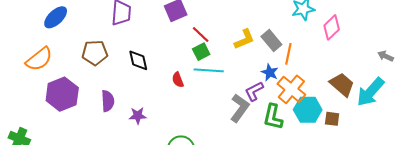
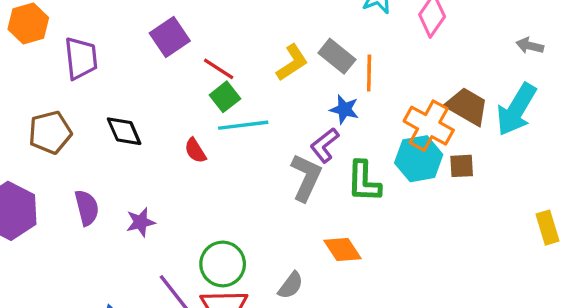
orange cross: (291, 89) -> (429, 126), moved

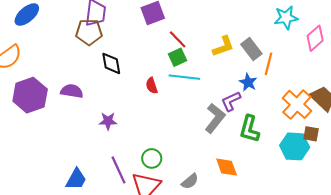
brown pentagon: (50, 132) -> (89, 32), moved
cyan hexagon: (419, 159) -> (295, 146), moved
purple semicircle: (87, 208) -> (72, 91), moved, turned -80
green circle: (223, 264) -> (152, 158), size x0.7

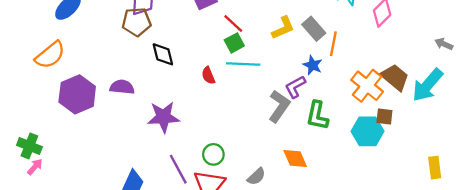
purple star: (108, 121) -> (163, 117), size x1.6

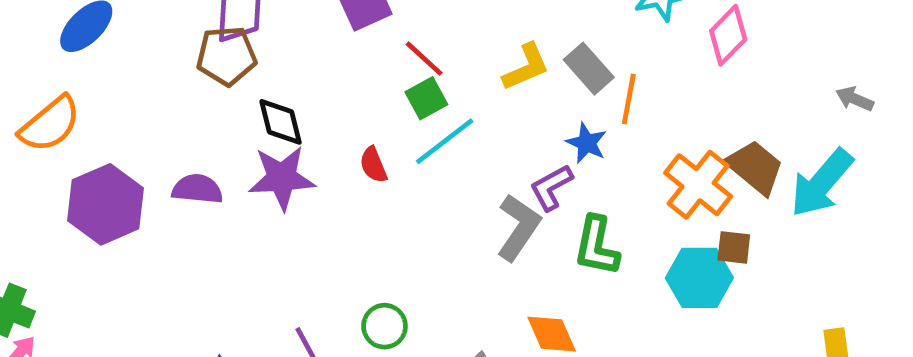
cyan line: (243, 64) -> (445, 141), turned -40
purple star: (163, 117) -> (282, 178), moved

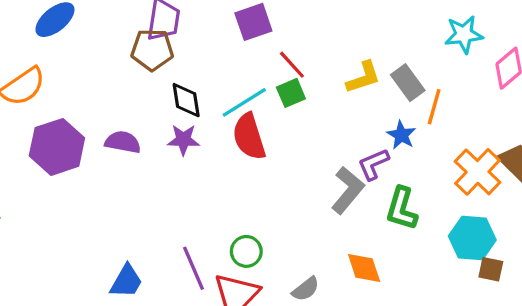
cyan line: (445, 141) -> (244, 102), moved
red semicircle: (373, 165) -> (249, 137), size x1.8
purple star: (282, 178) -> (183, 140), size x0.7
brown square: (734, 247) -> (491, 269), moved

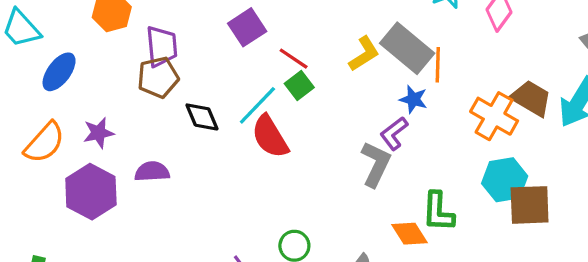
gray rectangle: (408, 83) -> (407, 48), size x1.5
purple star: (183, 140) -> (98, 133), moved
green L-shape: (402, 209) -> (438, 212), moved
brown square: (491, 269) -> (530, 205), size x1.8

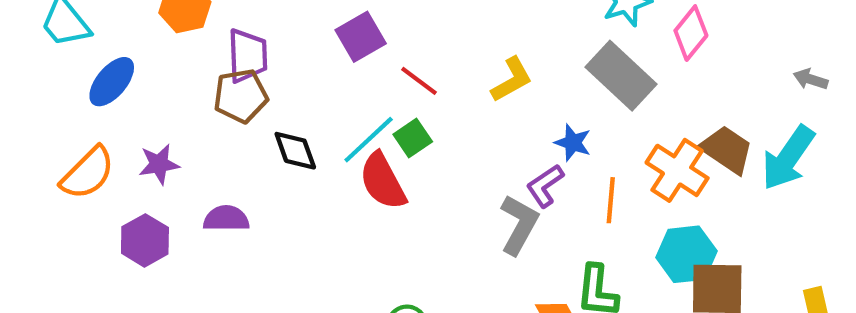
gray rectangle: (407, 48) -> (621, 76), moved
orange line: (438, 65) -> (611, 200), moved
green square: (299, 85) -> (413, 138), moved
purple hexagon: (91, 192) -> (145, 240), size x0.7

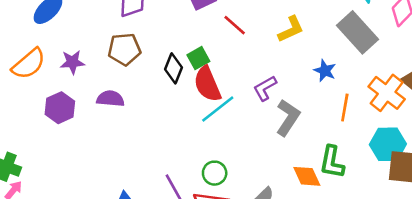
brown pentagon: (241, 96) -> (124, 49), moved
green square: (413, 138) -> (198, 58), moved
cyan line: (369, 140) -> (218, 109), moved
black diamond: (295, 151) -> (173, 68), moved, turned 36
purple L-shape: (545, 186) -> (265, 88), moved

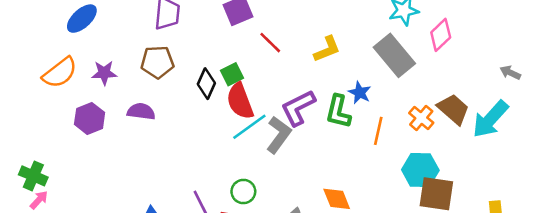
purple L-shape: (265, 88) -> (298, 108), size x1.4
orange cross: (387, 93) -> (421, 118), size x0.7
gray L-shape: (288, 118) -> (279, 135), moved
green L-shape: (332, 162) -> (338, 112), moved

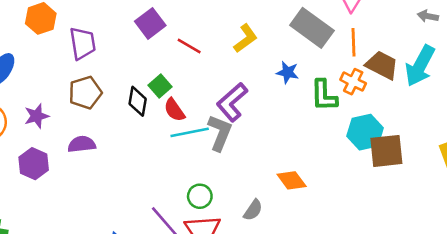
red semicircle: (240, 101) -> (174, 110), size x0.7
green L-shape: (338, 112) -> (324, 95), moved
cyan line: (249, 127) -> (190, 132), turned 39
orange line: (378, 131) -> (353, 42), moved

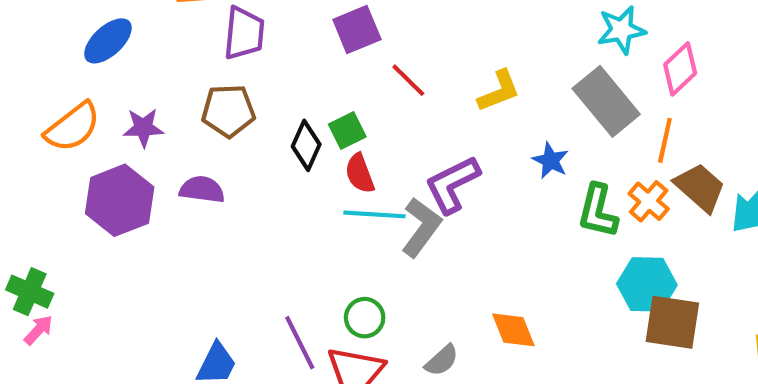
purple hexagon: (34, 164) -> (120, 200), size x1.4

